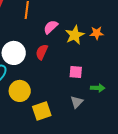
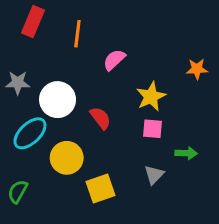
orange star: (97, 33) -> (197, 69), moved
yellow star: (75, 35) -> (151, 97), moved
red semicircle: (42, 52) -> (100, 118), moved, turned 119

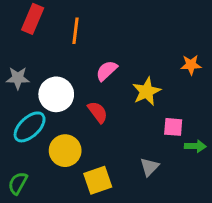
pink semicircle: (114, 60) -> (107, 71), moved
pink square: (153, 129) -> (173, 127), moved
green arrow: (186, 153) -> (195, 146), moved

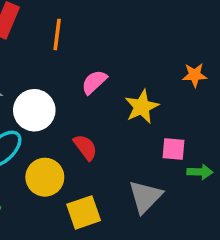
red semicircle: (98, 112) -> (85, 147), moved
gray triangle: (149, 167) -> (145, 197), size x1.5

